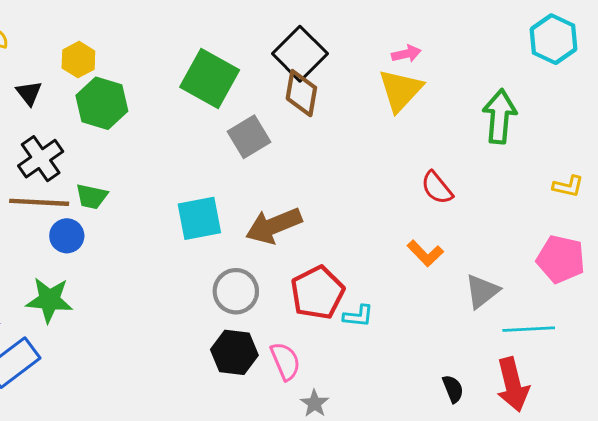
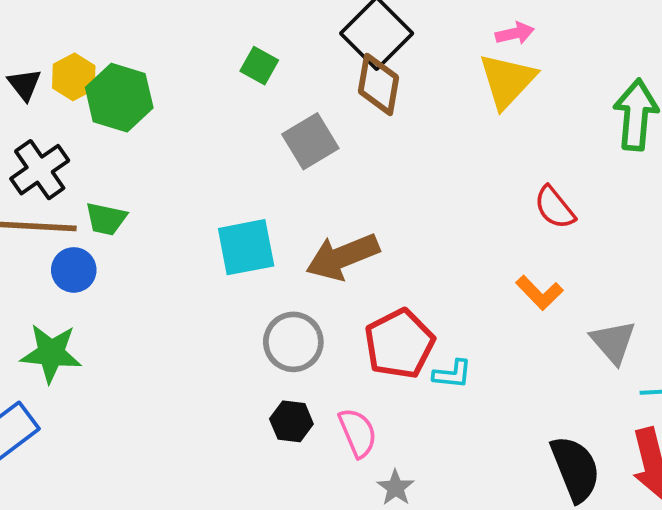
yellow hexagon: (78, 60) -> (74, 77), moved
green square: (210, 78) -> (259, 66), size x0.5
gray triangle: (482, 291) -> (613, 342), turned -33
black hexagon: (234, 352) -> (291, 421), size x0.7
black semicircle: (453, 389) -> (575, 469), size x1.8

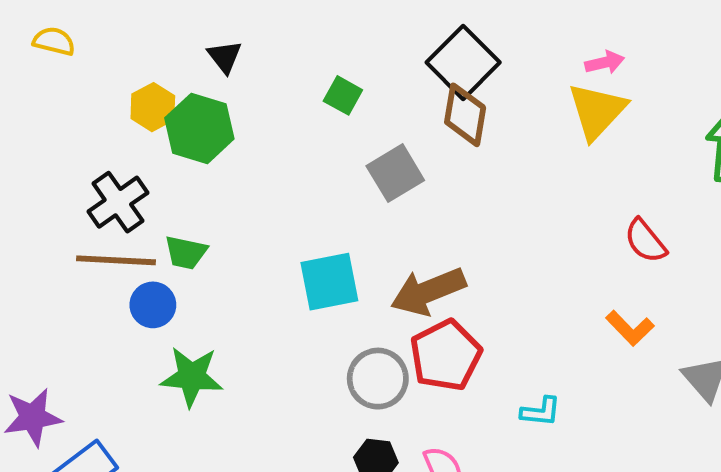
black triangle: (25, 84) -> (225, 57), moved
red pentagon: (399, 344) -> (446, 355), moved
green star: (51, 353) -> (192, 377), moved

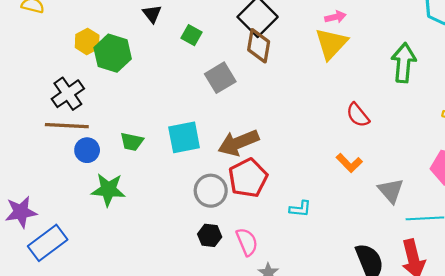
black triangle: (225, 57) -> (152, 14), moved
green trapezoid: (186, 253) -> (132, 142), moved

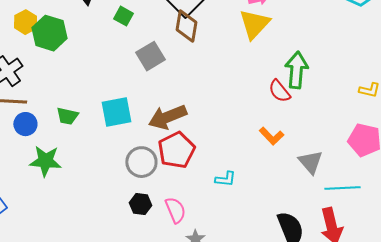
green arrow: (404, 63) -> (296, 70), moved

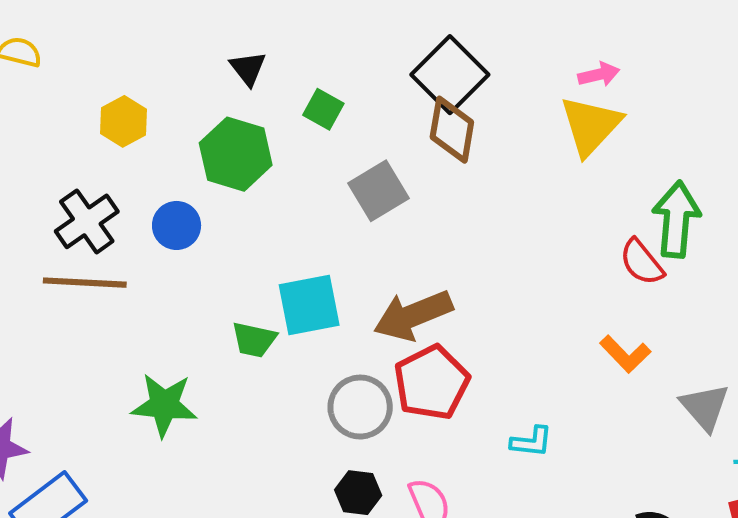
green hexagon: (49, 33) -> (236, 154), moved
green trapezoid: (67, 116) -> (254, 340), moved
blue circle: (25, 124) -> (177, 225), moved

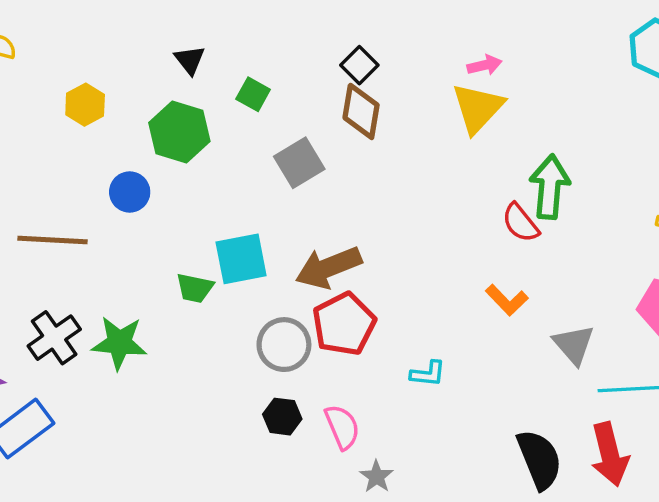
black square: (450, 75) -> (359, 65), size x0.6
black cross: (87, 221) -> (54, 338), moved

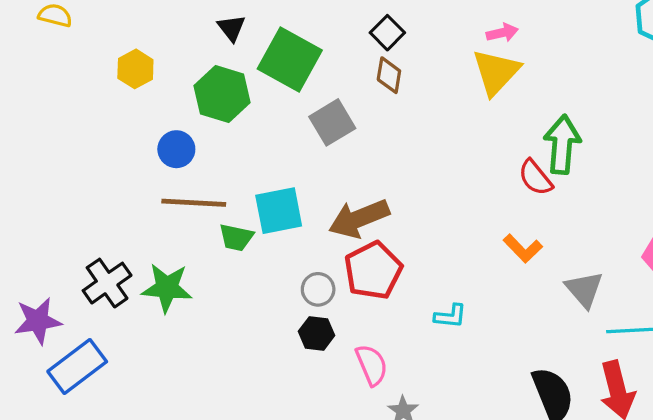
green square: (253, 94) -> (290, 59), size x2.0
brown diamond: (361, 111) -> (389, 75), size x0.7
brown line: (53, 240) -> (194, 203), moved
gray circle: (284, 345) -> (318, 289), size x0.7
black hexagon: (282, 417) -> (317, 333), moved

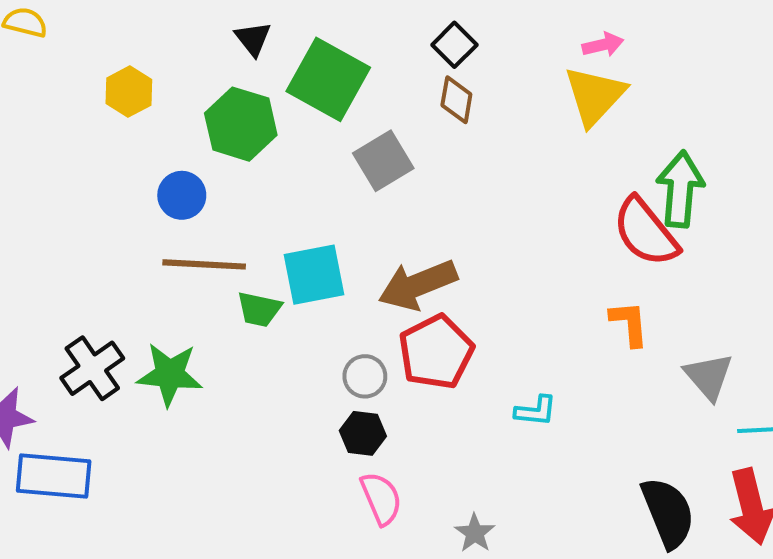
red semicircle: (535, 178) -> (646, 232), size x1.5
orange L-shape: (523, 248) -> (629, 323), turned -141
pink semicircle: (372, 365) -> (381, 498), moved
blue rectangle: (77, 366) -> (54, 476), turned 42

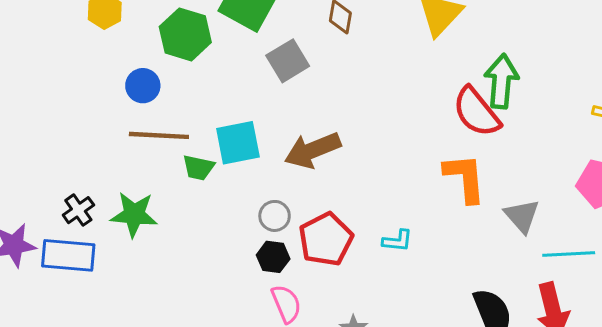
orange L-shape: (629, 323) -> (465, 178), size x1.5
red pentagon: (436, 352) -> (326, 239), moved
black cross: (92, 368) -> (78, 210), size x0.7
blue rectangle: (54, 476) -> (68, 255), moved

